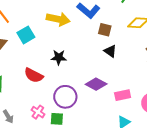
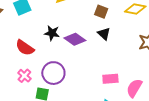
purple diamond: (96, 84) -> (75, 39), moved
pink cross: (38, 112) -> (24, 76), moved

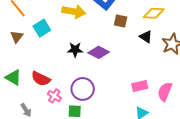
black triangle: (104, 34) -> (146, 37), moved
red semicircle: (25, 48) -> (41, 79), moved

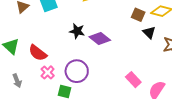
brown square: (121, 21) -> (138, 15), moved
pink rectangle: (140, 86) -> (133, 80), turned 49

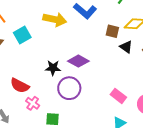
black star: (77, 31) -> (53, 68), moved
purple circle: (77, 71) -> (69, 88), moved

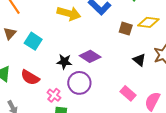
cyan square: (22, 35) -> (33, 41), moved, turned -30
black triangle: (126, 47) -> (139, 60), moved
pink cross: (33, 103) -> (54, 95), moved

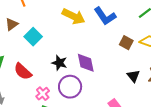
purple diamond: (90, 56) -> (86, 63), turned 35

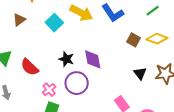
cyan square: (33, 37) -> (54, 23), moved

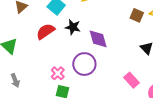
black star: (66, 59) -> (73, 27), moved
red semicircle: (30, 67) -> (45, 31), moved, turned 108

